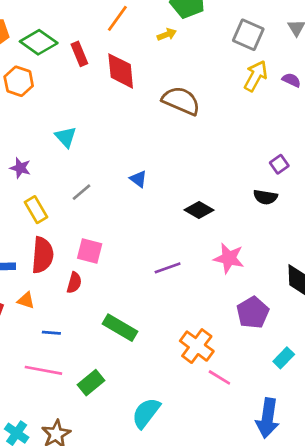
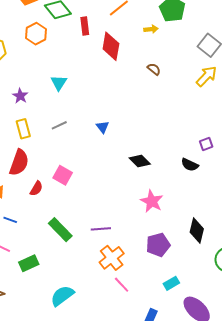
brown semicircle: (181, 101) -> (154, 69), moved, size x0.5
pink square: (90, 251) -> (63, 175), moved
purple line: (168, 268) -> (101, 229), moved

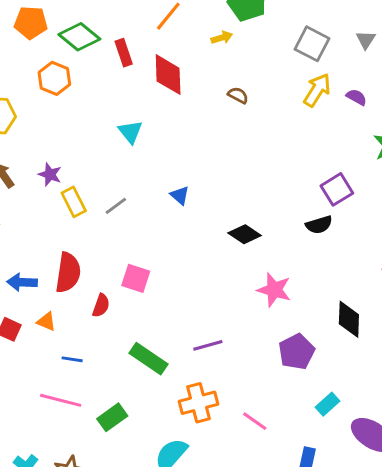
cyan triangle: (59, 83) -> (130, 132), moved
yellow rectangle: (23, 129) -> (74, 202), moved
purple square: (206, 144) -> (337, 189), size x1.5
black semicircle: (190, 165) -> (319, 225), turned -30
orange cross: (112, 258) -> (199, 403), moved, turned 35

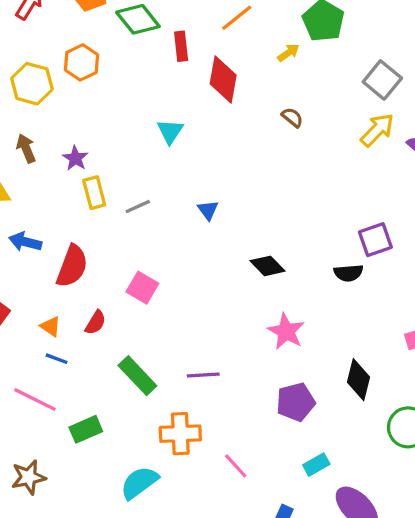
yellow arrow: (222, 38) -> (288, 53), turned -30
orange hexagon: (54, 78) -> (82, 62), moved
blue arrow: (22, 282) -> (25, 242), moved
red semicircle: (101, 305) -> (95, 323), moved
orange triangle: (46, 322) -> (50, 327), moved

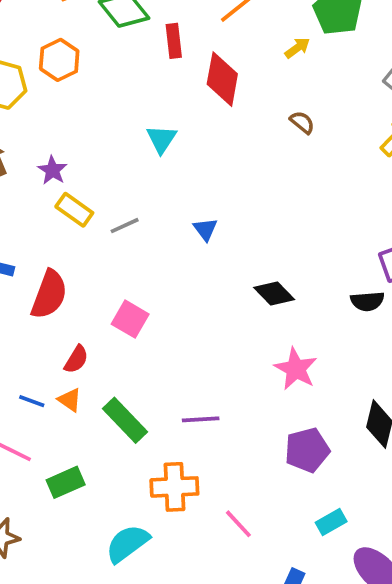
yellow rectangle: (94, 193) -> (74, 210), turned -40
orange triangle: (50, 327) -> (70, 400), moved

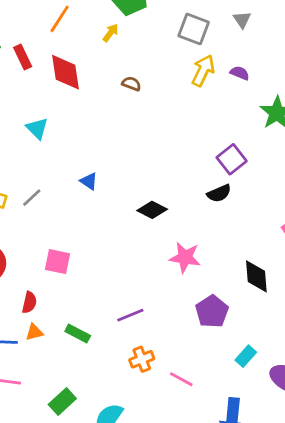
orange triangle: (70, 400) -> (34, 332), turned -30
green rectangle: (125, 420) -> (78, 334), size x0.7
green rectangle: (66, 482) -> (62, 401), moved
orange cross: (174, 487) -> (142, 359), moved, size x0.7

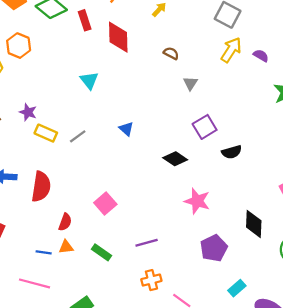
gray triangle: (242, 20) -> (190, 83), moved
purple square: (232, 159) -> (205, 127), moved
pink square: (58, 262) -> (105, 203), moved, turned 30

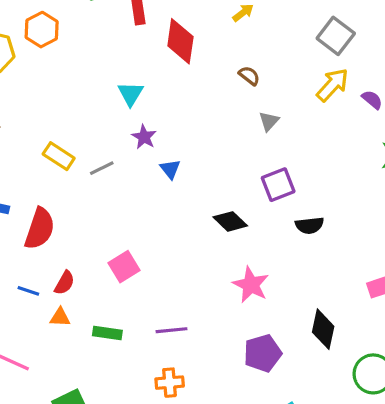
purple star: (28, 112) -> (144, 137), moved
blue line: (44, 252) -> (28, 291), moved
green rectangle: (102, 252) -> (107, 333), turned -36

